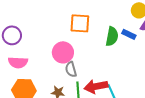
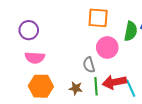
pink circle: (63, 52) -> (107, 47), moved

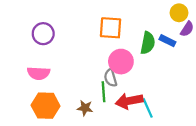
purple circle: (29, 30) -> (43, 34), moved
gray semicircle: (89, 65) -> (111, 78), moved
green line: (96, 86) -> (104, 92), moved

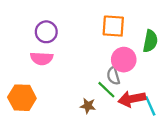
pink semicircle: (39, 73) -> (42, 58), moved
green line: (104, 92) -> (106, 90), turned -42
orange hexagon: (46, 106) -> (22, 98), moved

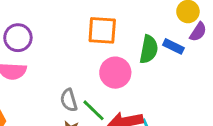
gray semicircle: (113, 76) -> (69, 100), moved

